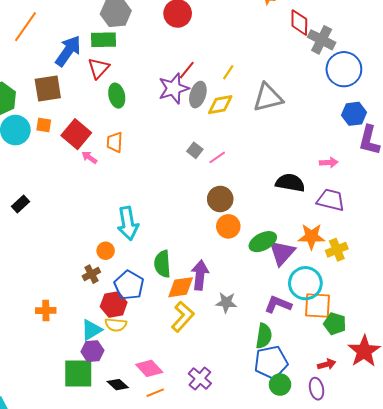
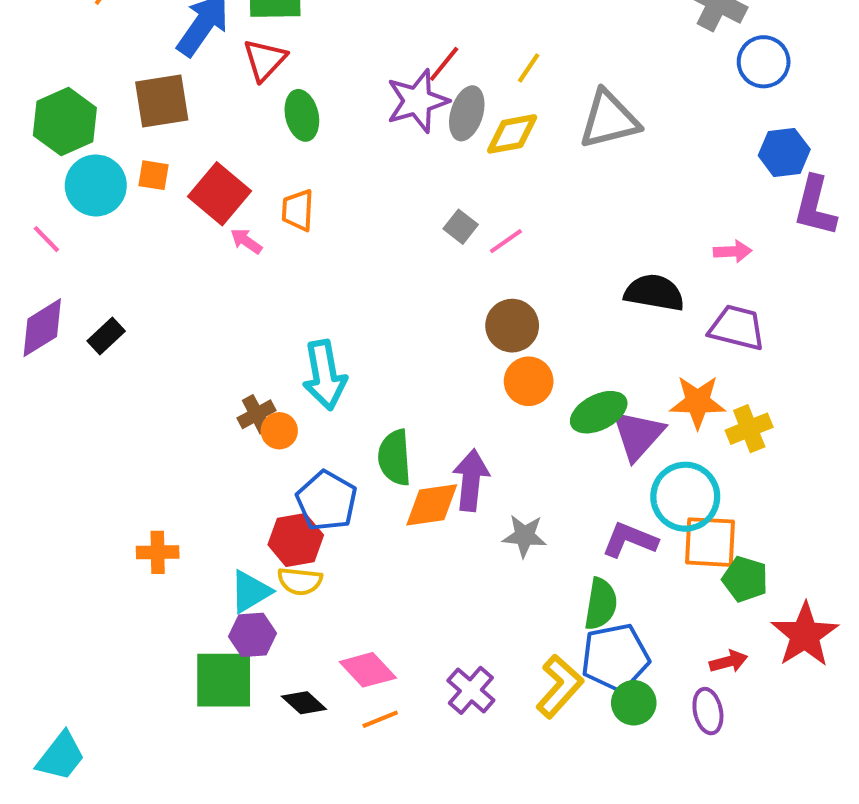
blue circle: (344, 69) -> (764, 62), size x0.7
brown cross: (91, 274) -> (257, 414), moved
yellow L-shape: (183, 317) -> (560, 686), moved

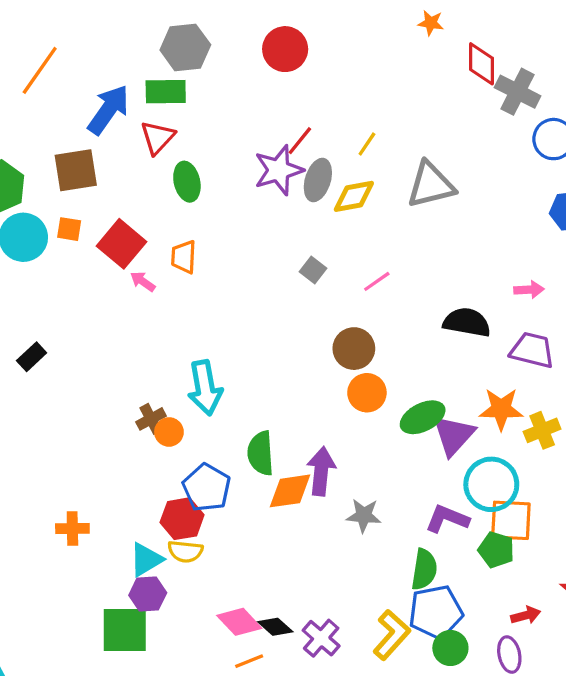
pink line: (506, 241) -> (377, 281), moved
green pentagon: (745, 579) -> (496, 550), moved
black diamond: (304, 703) -> (275, 627), moved

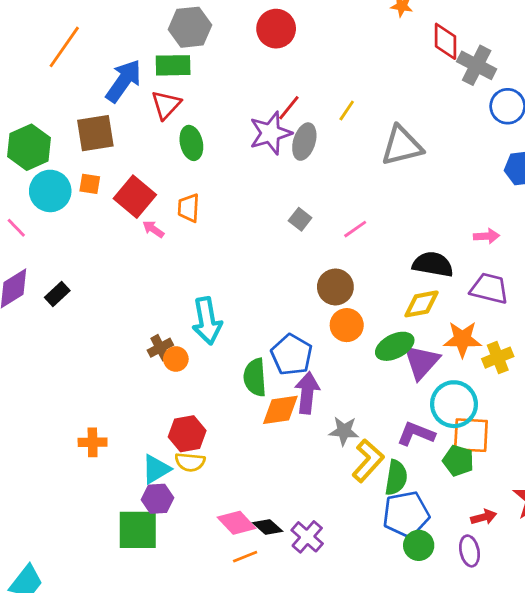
yellow diamond: (354, 196) -> (422, 304), moved
blue pentagon: (207, 488) -> (292, 355), moved
yellow L-shape: (392, 635) -> (368, 461), moved

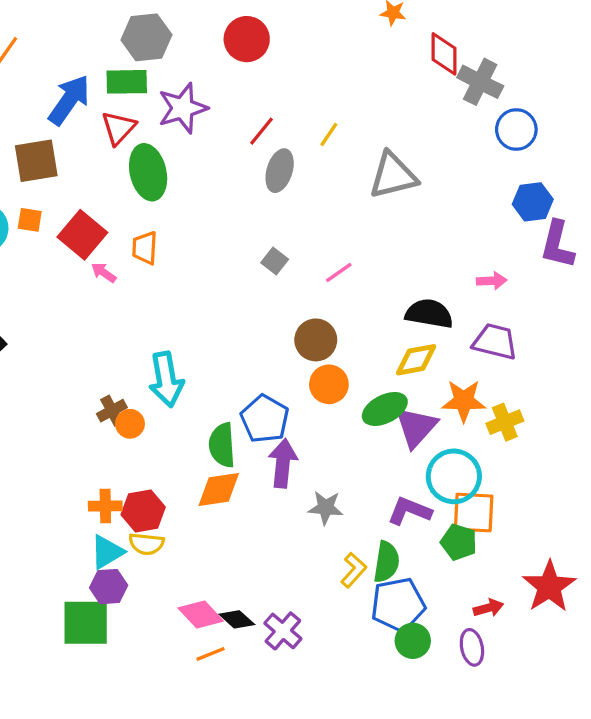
purple star: (270, 133) -> (183, 108), moved
green ellipse: (191, 143) -> (148, 172), size x1.4
orange diamond: (280, 410) -> (219, 490), moved
orange cross: (93, 442) -> (105, 506), moved
yellow L-shape: (368, 461) -> (354, 570), moved, size x0.7

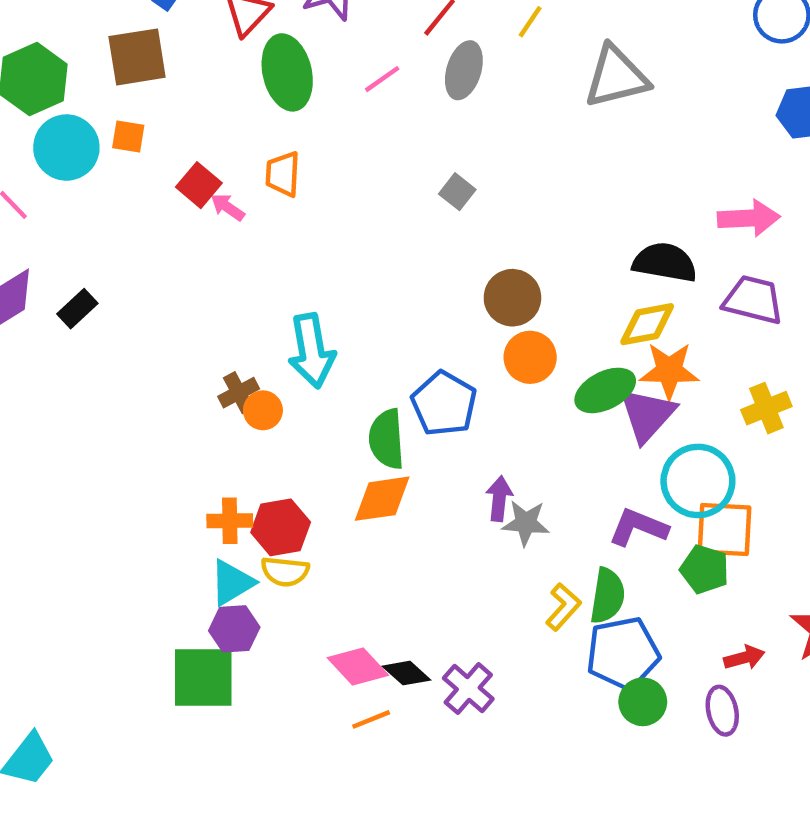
red square: (82, 235) -> (199, 185), moved, size x0.7
pink line: (339, 273) -> (382, 79), moved
pink arrow: (492, 281) -> (749, 218), size x1.5
orange star: (464, 401) -> (669, 371), moved
purple arrow: (283, 463) -> (499, 499), moved, size x0.7

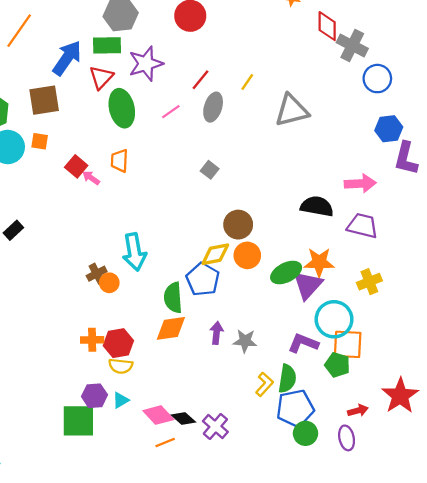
yellow diamond: (647, 324) -> (215, 254), moved
purple arrow: (499, 499) -> (216, 333), moved
cyan triangle: (232, 583) -> (121, 400), moved, size x0.7

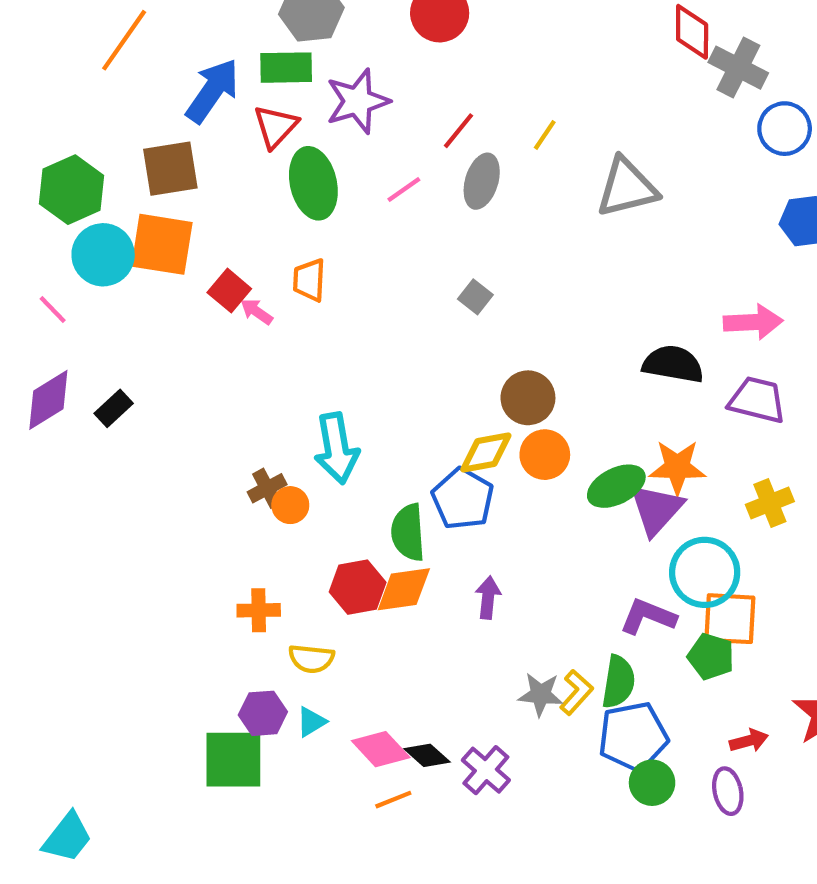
orange square: (40, 141) -> (162, 244), size x2.0
gray star: (245, 341) -> (541, 694), moved
red hexagon: (118, 343) -> (358, 587), moved

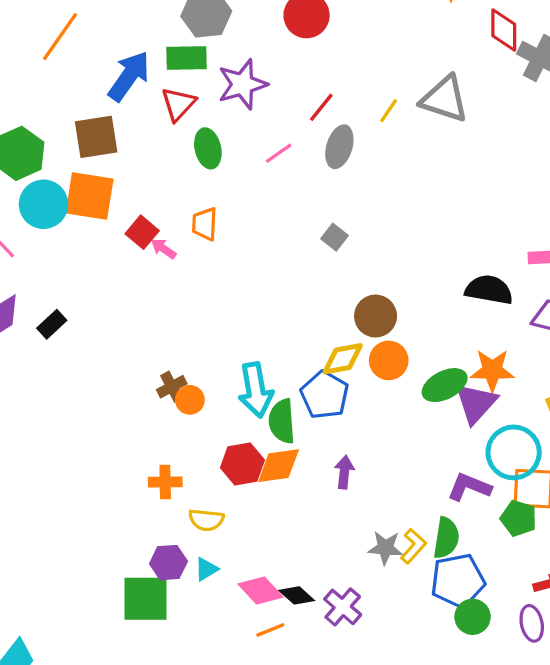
green ellipse: (313, 183) -> (208, 148), size x0.7
gray triangle: (627, 187) -> (445, 99), moved, turned 32
cyan arrow: (337, 448) -> (256, 390), moved

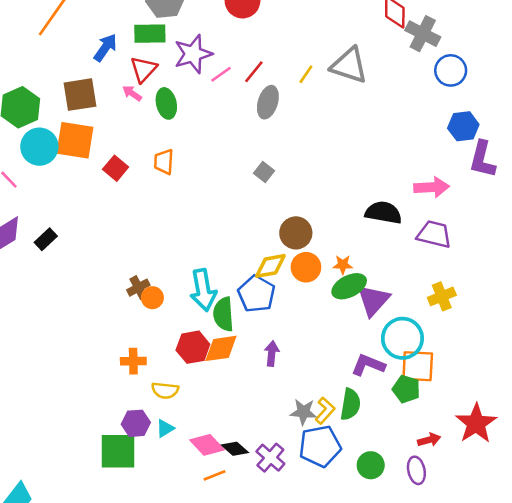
blue arrow: (129, 76) -> (105, 48), size x0.7
pink line: (279, 153) -> (221, 74), moved
pink arrow: (164, 249) -> (132, 93), moved
orange star: (492, 370) -> (343, 265), moved, size x0.6
blue pentagon: (458, 581) -> (320, 446), moved

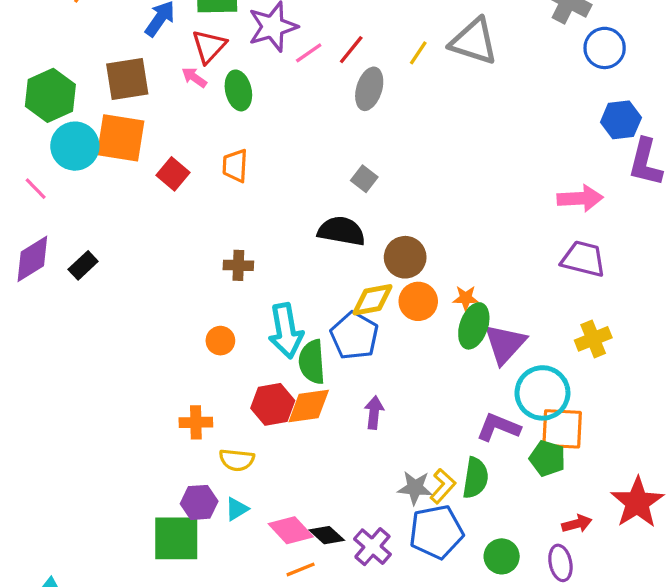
black semicircle: (383, 213) -> (341, 231), moved
green ellipse: (349, 286) -> (474, 326), turned -44
brown cross: (138, 288) -> (238, 265), moved, turned 30

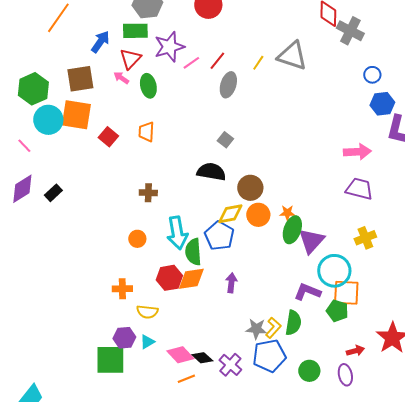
blue circle: (605, 48) -> (372, 75), moved, size x0.7

